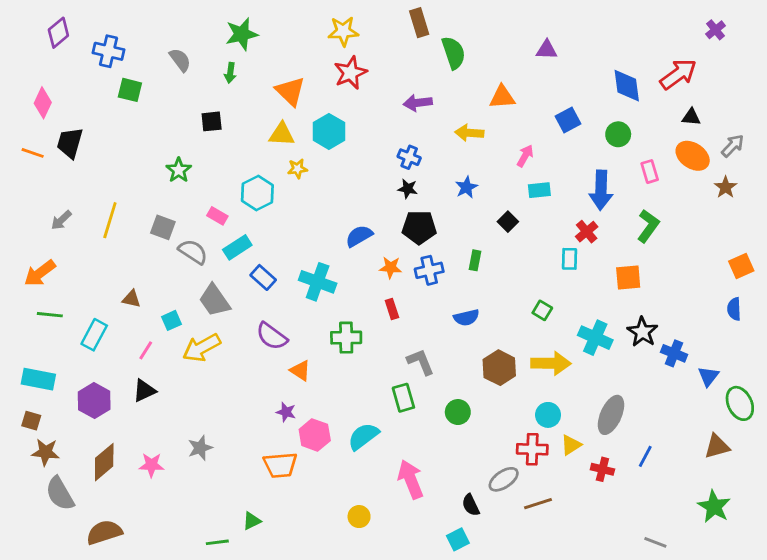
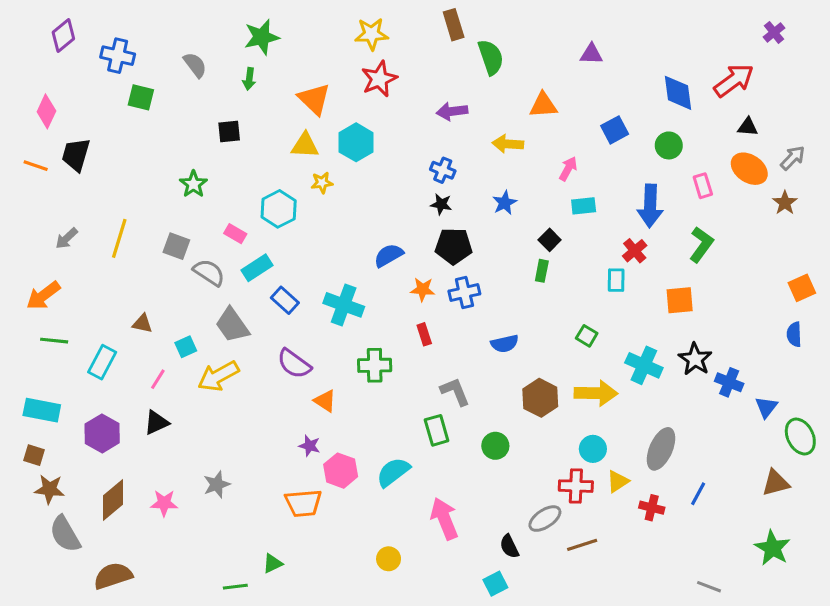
green rectangle: (475, 260) -> (542, 271), moved

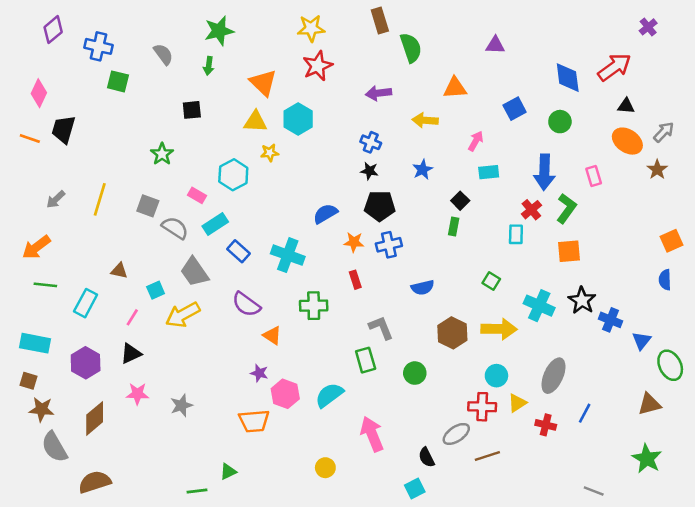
pink rectangle: (703, 186) -> (594, 176), moved
green L-shape: (701, 245) -> (566, 208), moved
pink star: (164, 503) -> (137, 394), moved

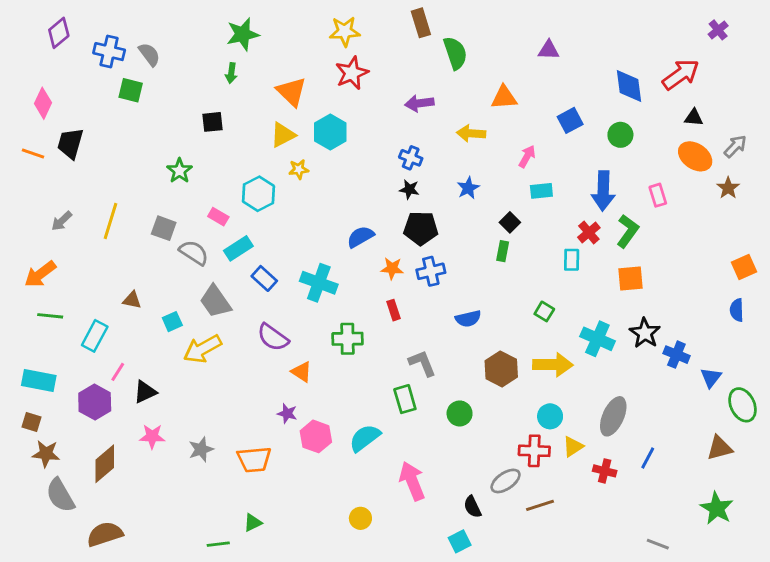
gray semicircle: (163, 54) -> (149, 54), moved
yellow triangle: (255, 122) -> (283, 135), turned -30
pink line: (132, 317) -> (118, 372), moved
orange trapezoid: (254, 421) -> (254, 459), moved

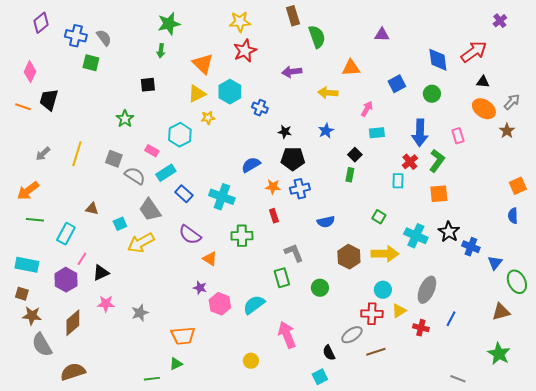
blue cross: (411, 158) -> (260, 108), moved
orange trapezoid: (254, 459) -> (183, 336), moved

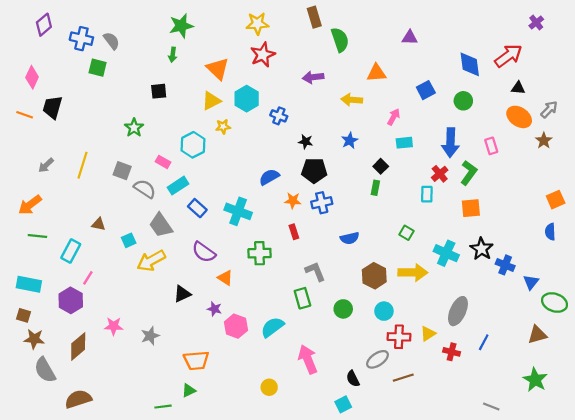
black triangle: (101, 273) -> (182, 294), moved
green ellipse: (517, 282) -> (555, 302), turned -45
cyan circle: (383, 290) -> (384, 311), moved

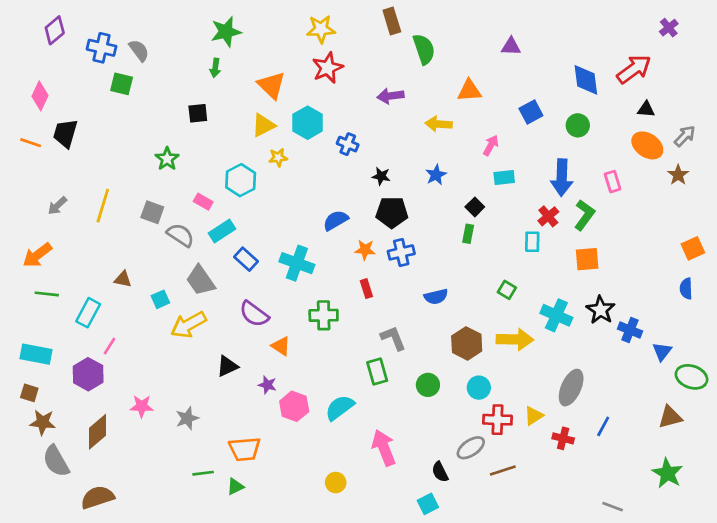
green line: (163, 407) -> (203, 473), moved

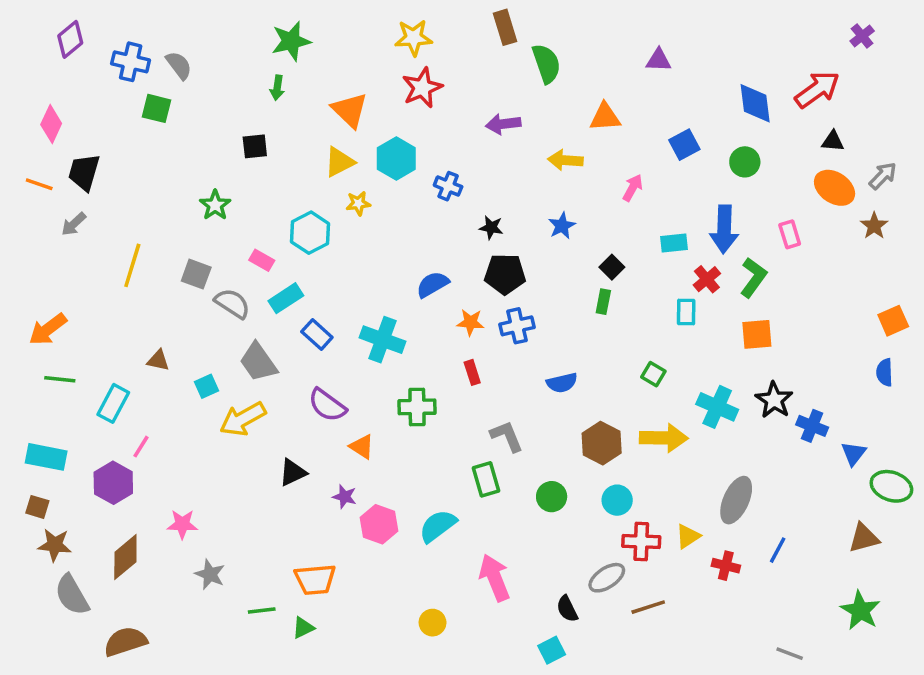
cyan rectangle: (504, 178) -> (674, 243), moved
gray arrow: (57, 206) -> (74, 224), moved
gray star: (187, 418) -> (210, 574), moved, turned -30

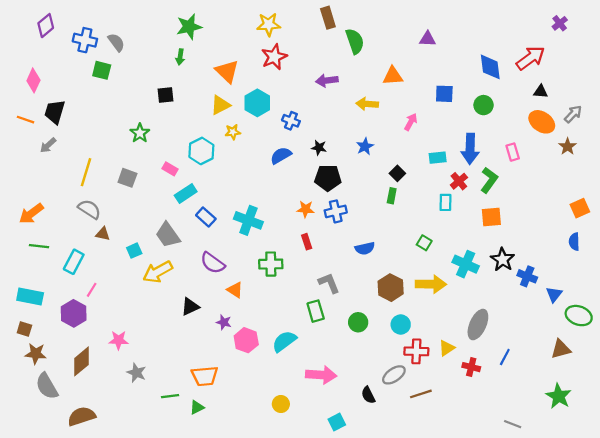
blue square: (684, 145) -> (444, 94), turned 30
blue semicircle: (433, 284) -> (281, 155), moved
gray semicircle: (232, 303) -> (89, 209), moved
pink arrow: (495, 578) -> (321, 375), turned 116
cyan square: (552, 650) -> (337, 422), moved

